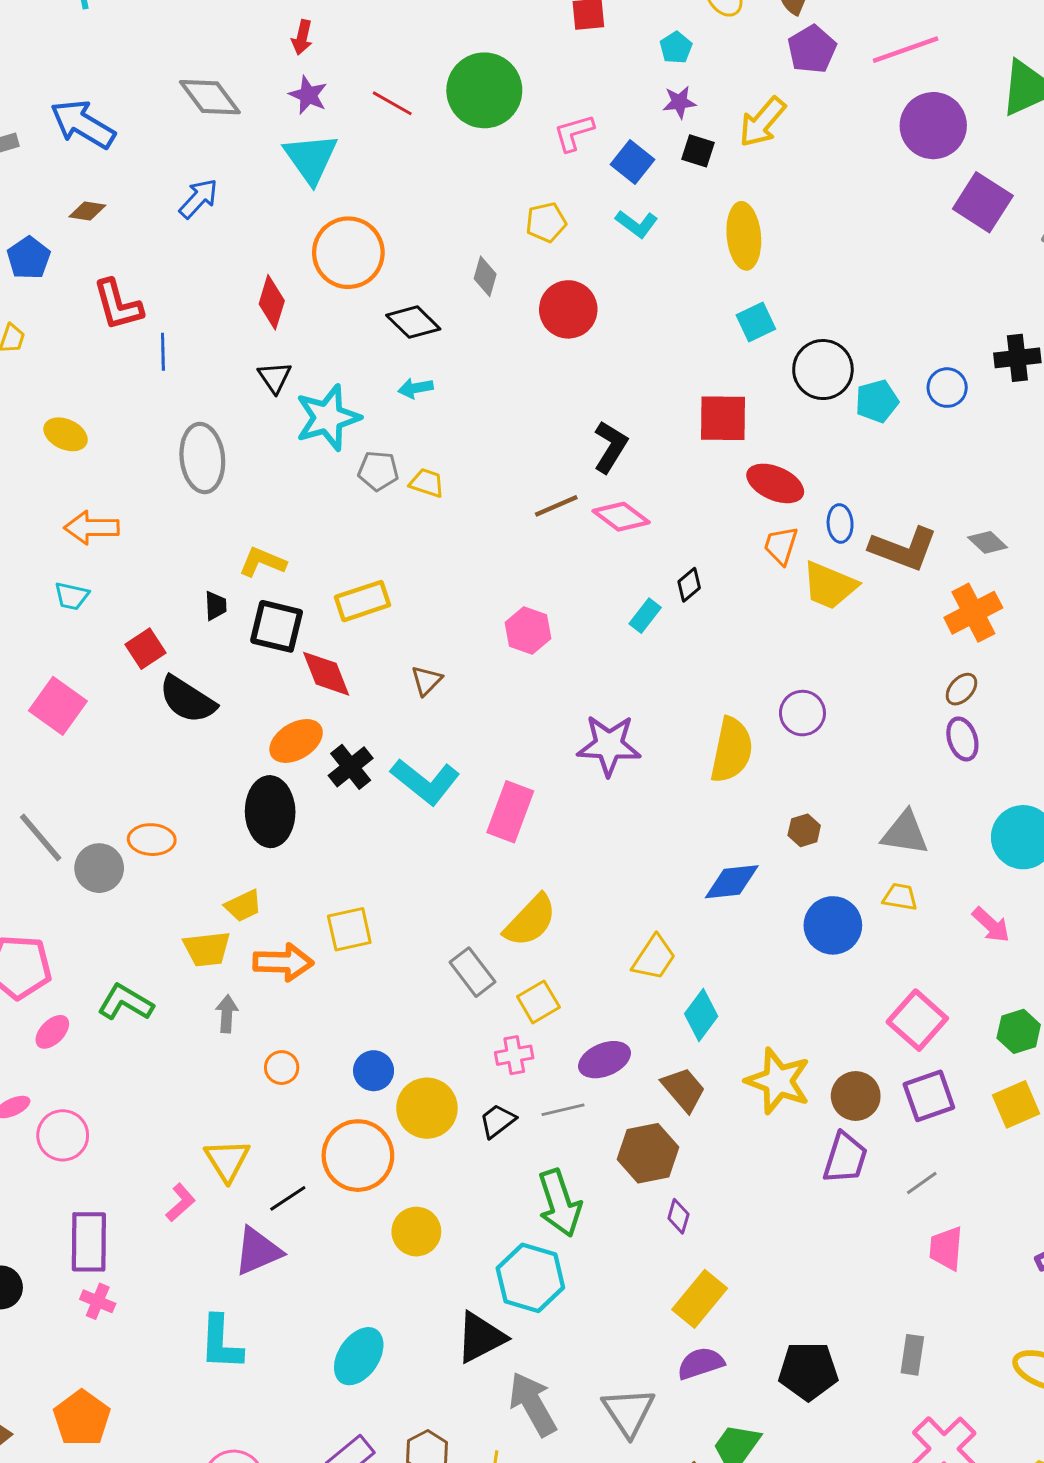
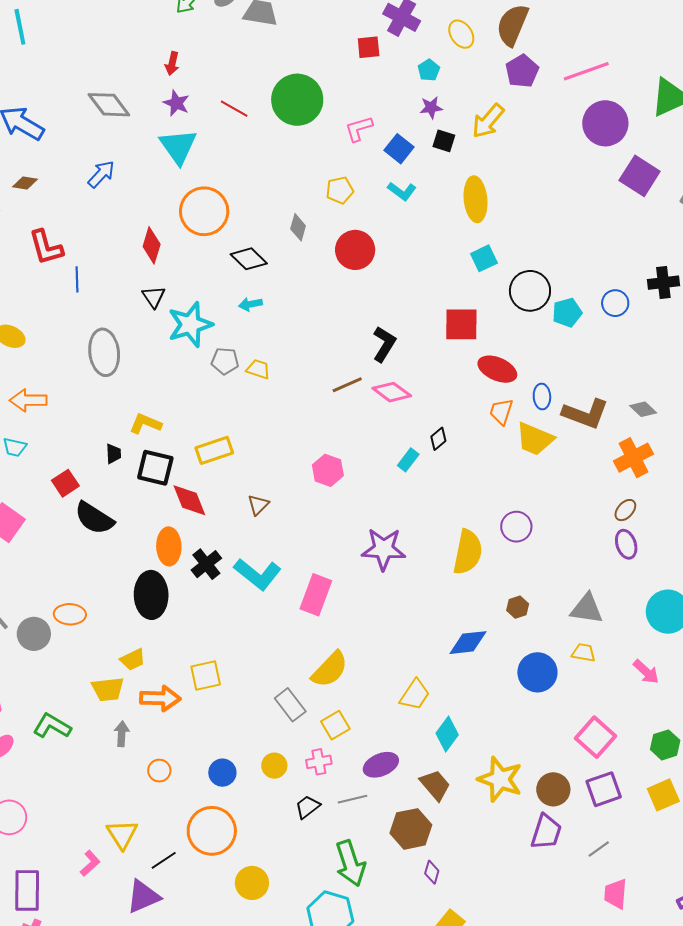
orange ellipse: (296, 741) -> (169, 546), turned -60
yellow circle: (427, 1108) -> (274, 766), moved, size x0.6

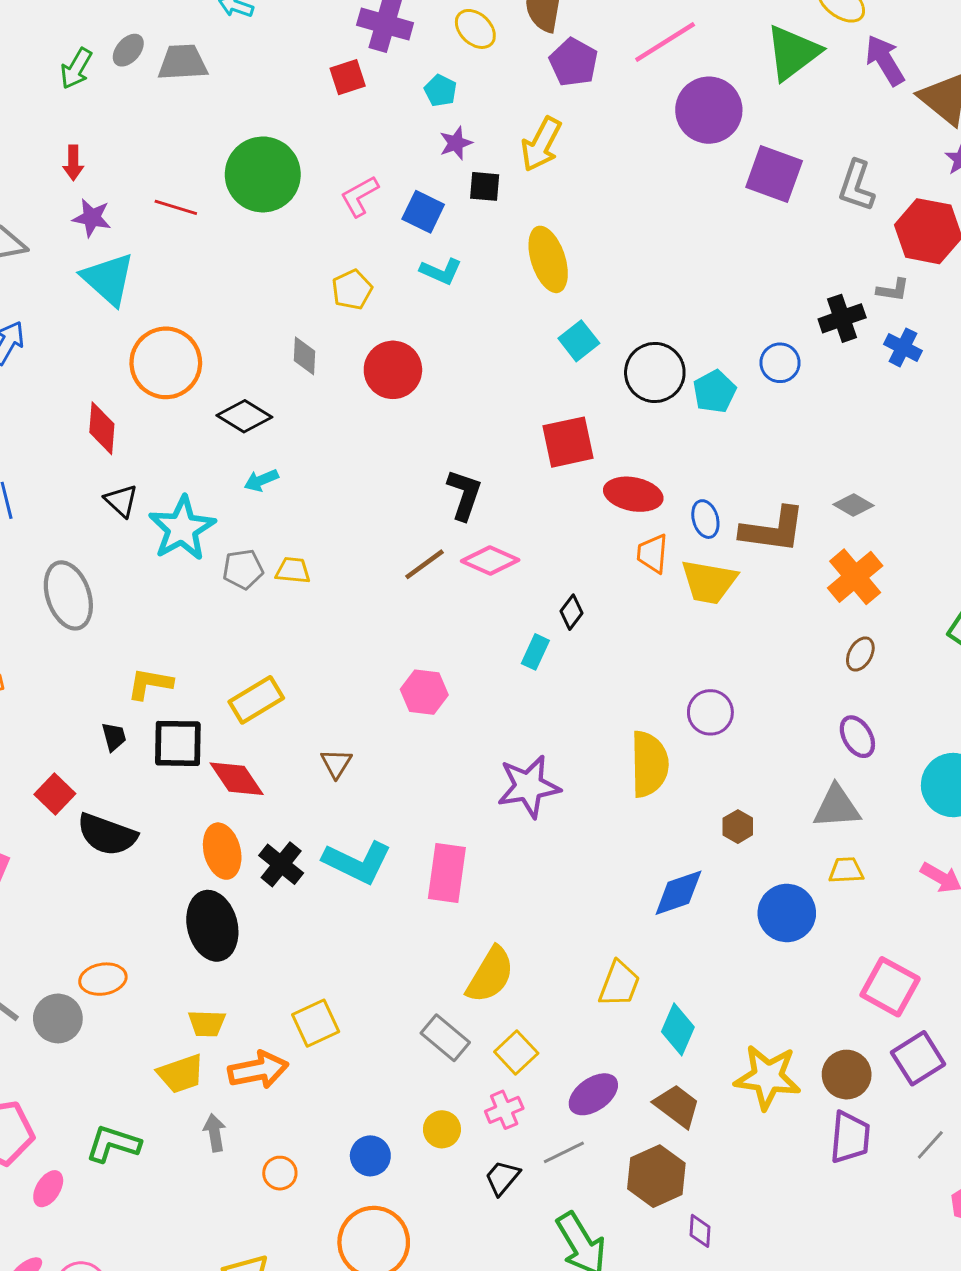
purple ellipse: (626, 544) -> (857, 737), moved
yellow trapezoid: (133, 659) -> (207, 1023), turned 40

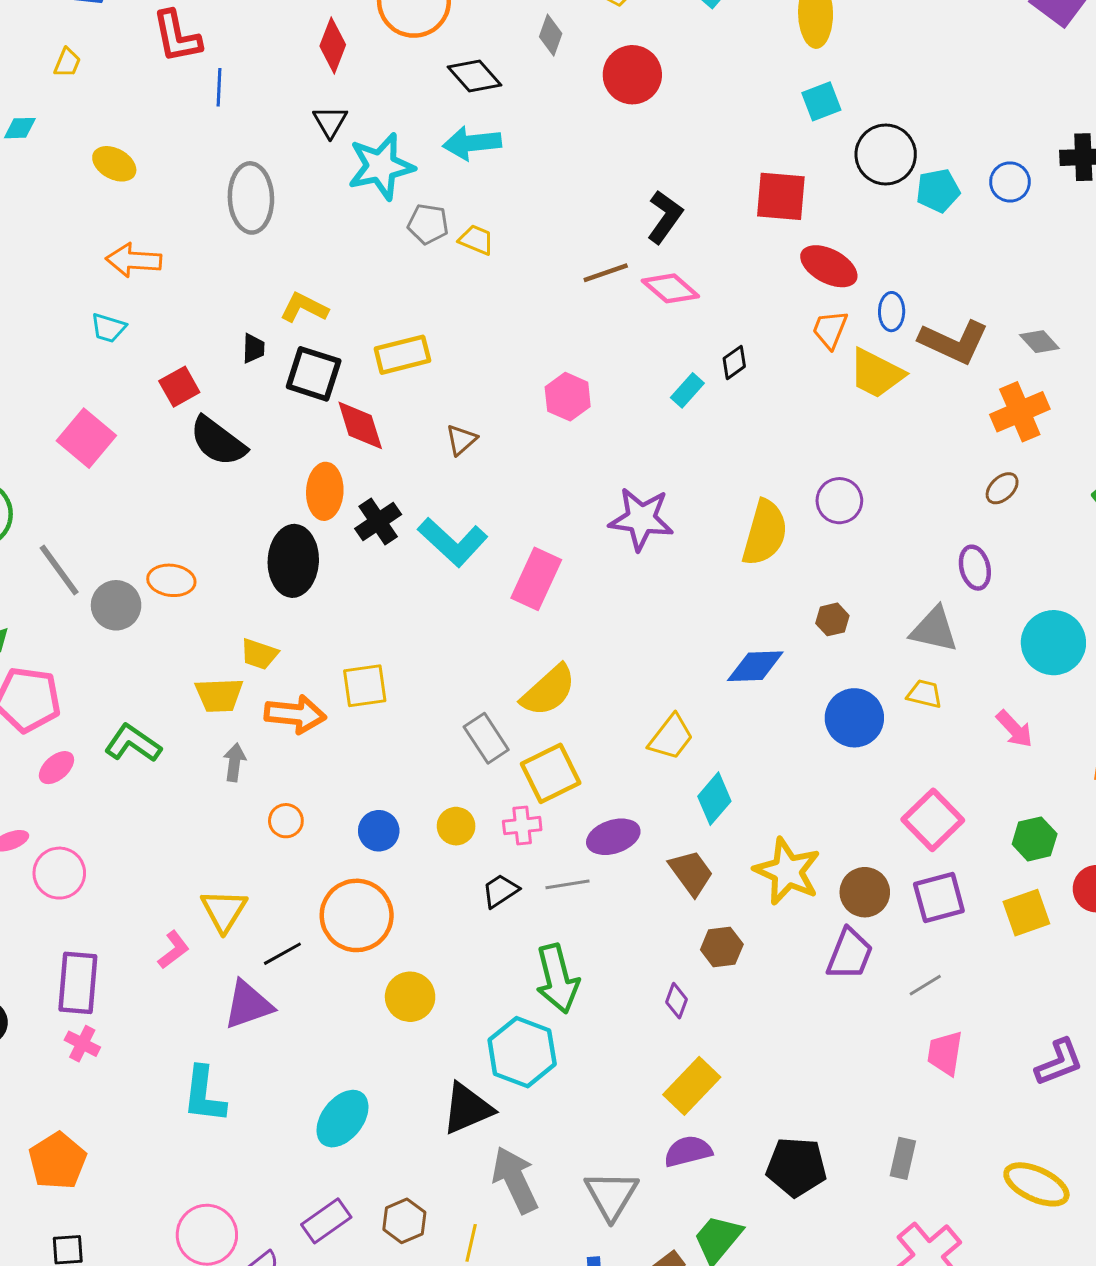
cyan arrow: (261, 480) -> (472, 143), size x1.6
yellow square: (516, 1053) -> (551, 773), size x1.4
brown hexagon: (656, 1176) -> (722, 947), moved, size x0.7

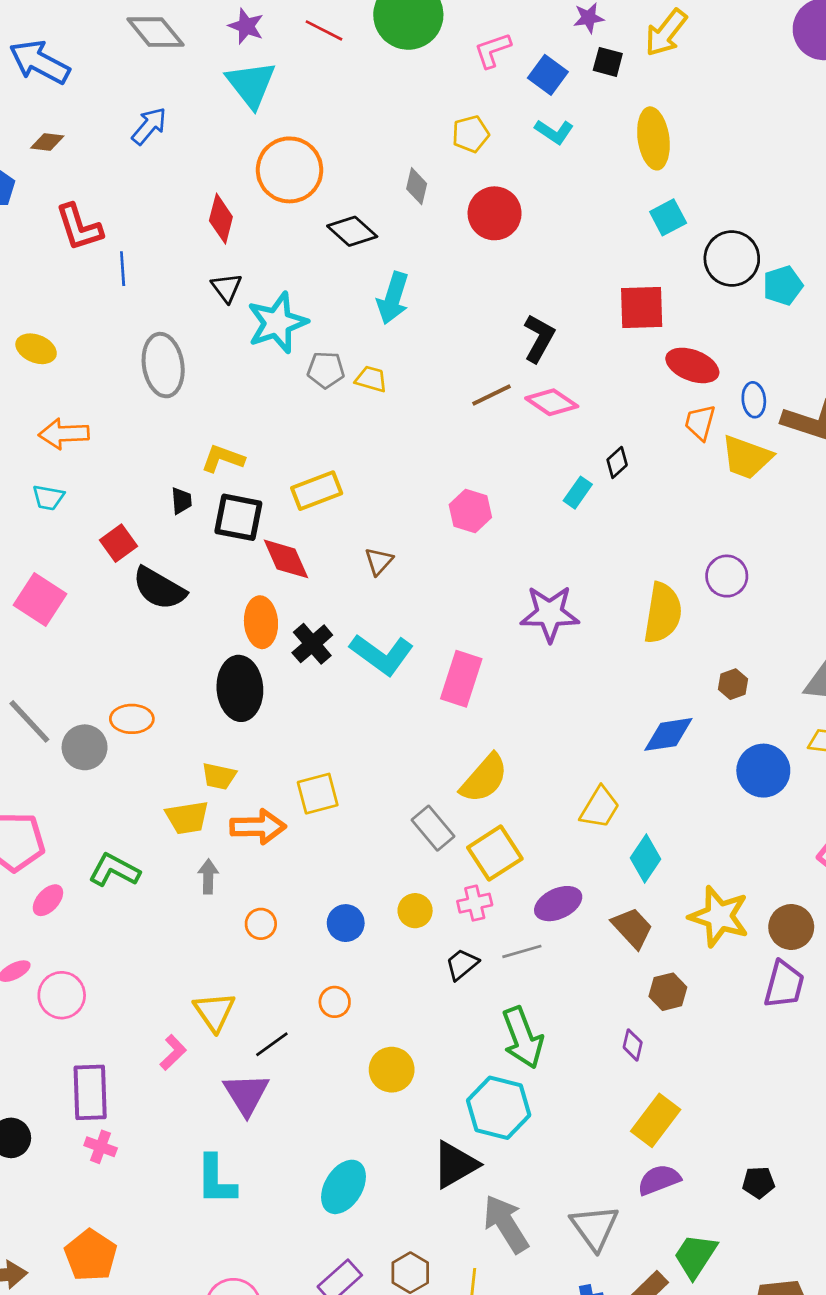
cyan arrow: (472, 143) -> (393, 298), moved, turned -60
orange circle: (357, 915) -> (335, 1002), size x0.5
purple triangle: (248, 1005) -> (246, 1094), turned -36
black pentagon: (796, 1167) -> (759, 1182), size x0.6

